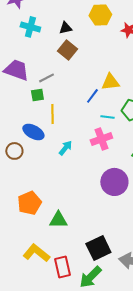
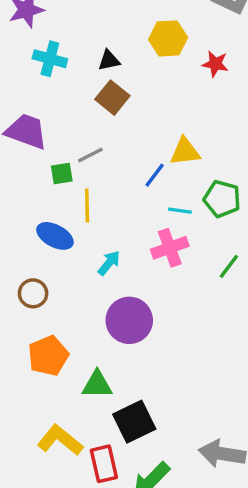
gray line: (46, 78) -> (90, 155), moved
brown circle: (14, 151) -> (33, 293), moved
purple circle: (114, 182) -> (129, 320), moved
black square: (98, 248) -> (134, 422), moved

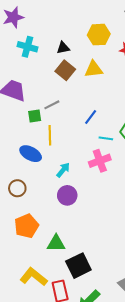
yellow triangle: (185, 152) -> (94, 69), moved
purple circle: (129, 320) -> (67, 195), moved, size x0.7

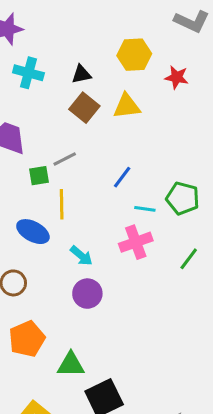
cyan arrow: (63, 170) -> (81, 256), turned 91

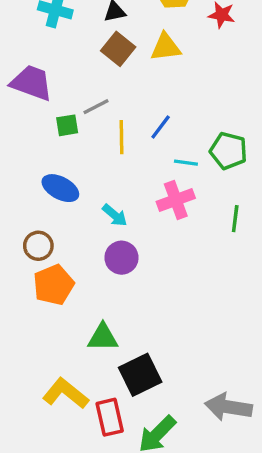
yellow line: (62, 204) -> (121, 137), moved
green line: (189, 259) -> (235, 219), turned -30
orange pentagon: (27, 339) -> (54, 285), moved

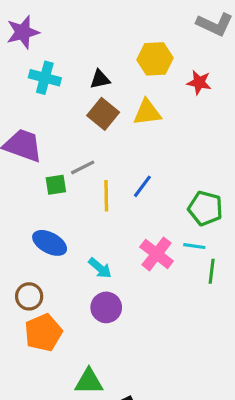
cyan line: (186, 163) -> (194, 246), moved
pink cross: (176, 200) -> (157, 254), turned -32

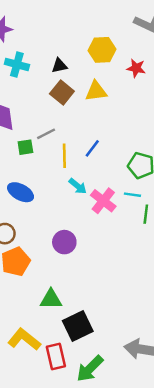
cyan arrow: (100, 268) -> (78, 186), moved

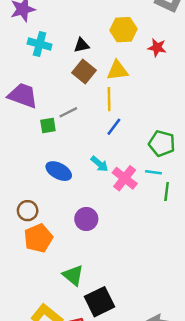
yellow line: (64, 156) -> (109, 99), moved
blue ellipse: (21, 192) -> (59, 171), moved
green triangle: (51, 299) -> (73, 275), turned 40

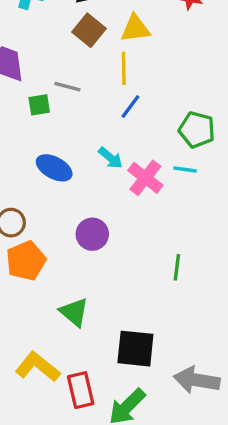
gray line: (68, 112) -> (67, 87), turned 42
green line: (167, 191) -> (177, 267), moved
black square: (99, 302) -> (135, 349), moved, turned 32

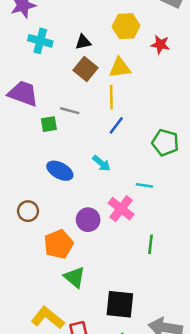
cyan line: (185, 170) -> (144, 185), moved
pink cross: (145, 178) -> (121, 209), moved
orange pentagon: (26, 261) -> (59, 244), moved

